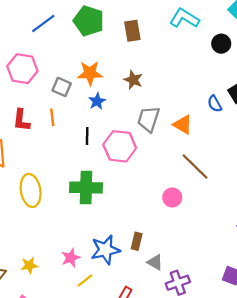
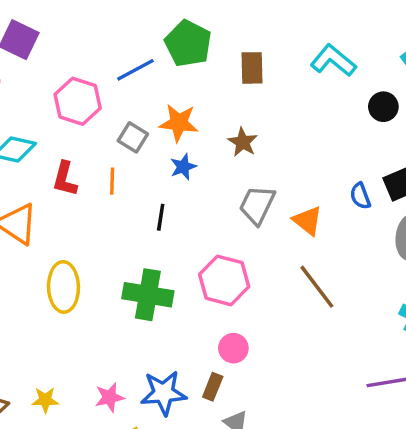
blue line: (43, 23) -> (135, 70), moved
pink hexagon: (120, 146) -> (224, 280), moved
pink circle: (172, 197) -> (233, 348), moved

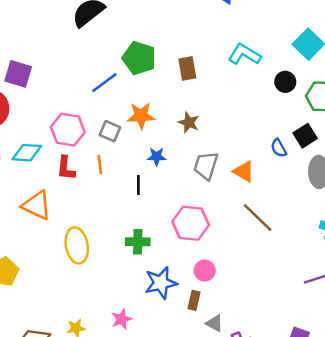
pink hexagon: (78, 101) -> (68, 130), moved
blue star: (183, 167) -> (157, 157), moved, turned 30
green cross: (148, 295) -> (138, 242), size x0.7
blue star: (164, 393) -> (161, 283), moved

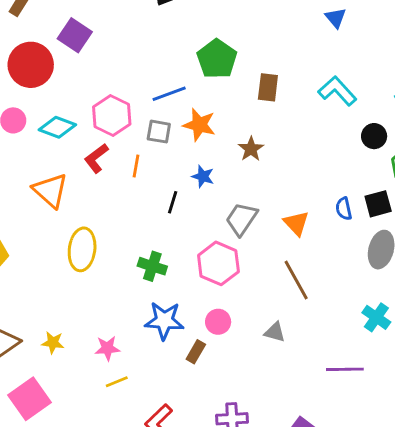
blue line: (104, 83) -> (169, 94), moved
gray square: (110, 131) -> (159, 132), turned -30
gray trapezoid: (206, 166) -> (241, 219), moved
red L-shape: (66, 168) -> (96, 158), turned 30
gray triangle: (215, 323) -> (275, 332), moved, turned -30

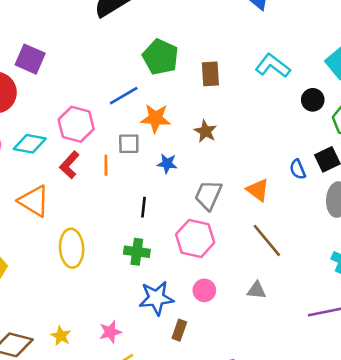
gray square: (159, 132) -> (129, 144), moved
black line: (173, 202) -> (144, 207), moved
yellow star: (53, 343) -> (61, 336), turned 30
brown rectangle: (196, 352) -> (179, 330), moved

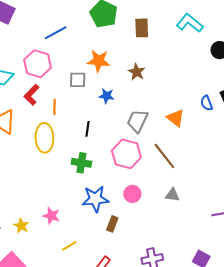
blue line: (124, 96) -> (56, 33), moved
orange line: (106, 165) -> (55, 107), moved
brown line: (267, 240) -> (164, 156), moved
yellow ellipse: (72, 248) -> (44, 138), moved
pink star: (110, 332) -> (51, 216), moved, turned 30

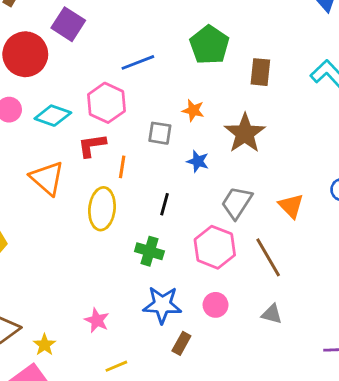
orange star: (99, 61) -> (193, 110), size x0.7
brown star: (137, 72) -> (245, 133), size x1.6
red L-shape: (32, 95) -> (92, 145), turned 30
yellow star: (21, 226) -> (44, 345), moved

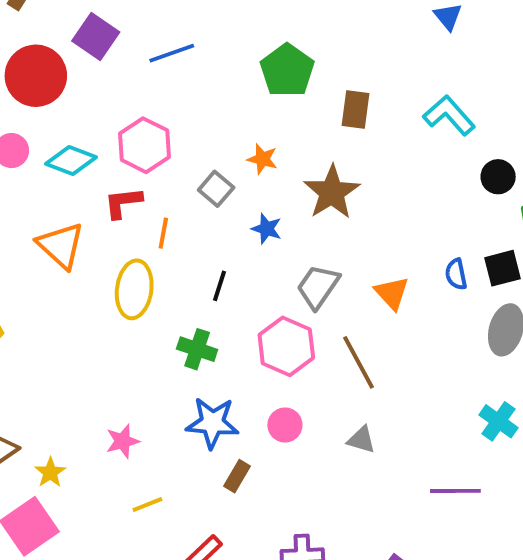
blue line: (138, 62) -> (172, 53), moved
gray square: (160, 133) -> (216, 189), turned 30
pink star: (97, 320) -> (123, 441), turned 30

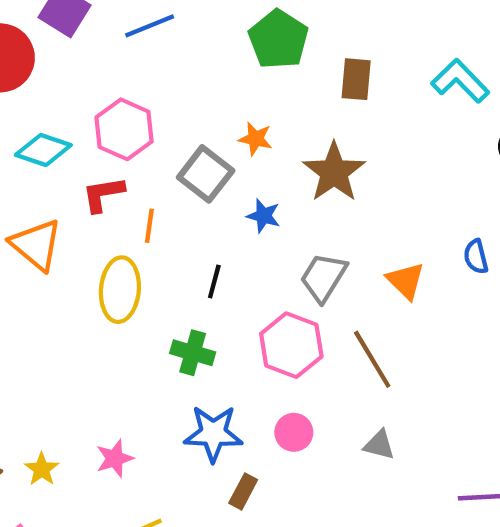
gray square: (216, 189) -> (206, 174), size x1.4
yellow star: (50, 472) -> (42, 469), moved

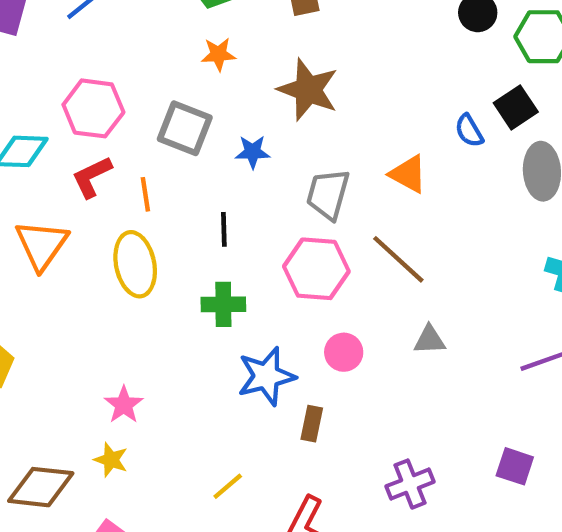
orange star: (255, 139) -> (218, 54), moved
orange triangle: (36, 245) -> (42, 245), turned 42
pink star: (115, 458) -> (124, 405), moved

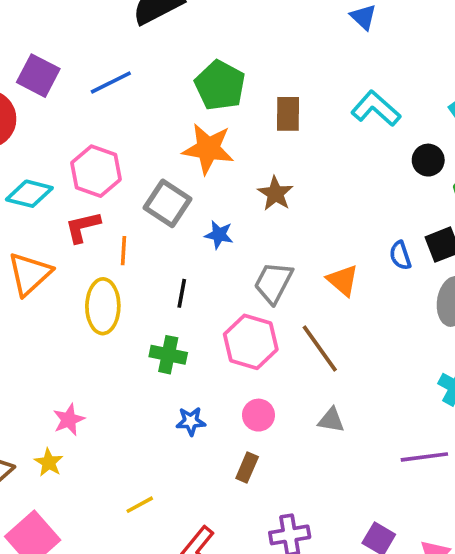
orange star: (218, 54) -> (208, 149), size x1.8
brown star: (308, 90) -> (275, 193), size x0.7
blue star: (266, 376) -> (191, 421), size x0.6
brown rectangle: (312, 424) -> (247, 467), moved

